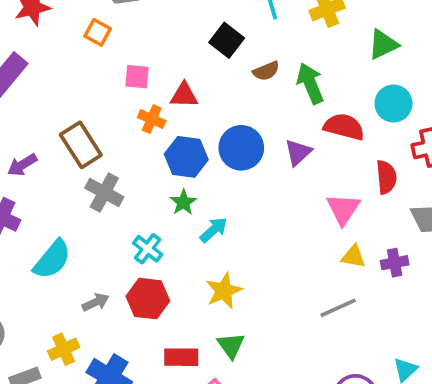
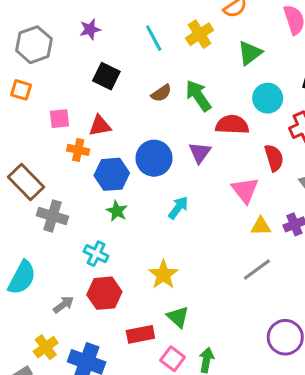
black square: (227, 40) -> (106, 76), moved
cyan arrow: (214, 230) -> (178, 208), moved

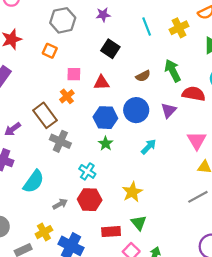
brown semicircle: (161, 93) -> (143, 76), moved
orange cross: (78, 150) -> (67, 96), moved, turned 32

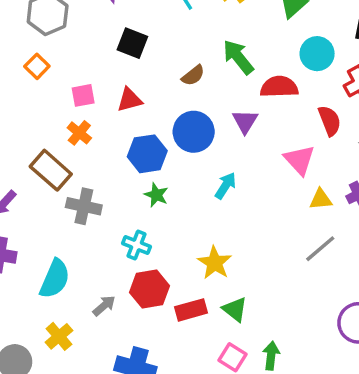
orange square: (50, 51) -> (37, 66), turned 32
yellow cross: (44, 232) -> (59, 336), moved
red rectangle: (111, 232) -> (191, 310), moved

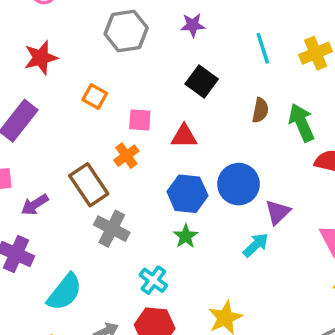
orange square: (37, 66) -> (95, 96), moved, turned -30
brown semicircle: (193, 75) -> (260, 110), moved, turned -55
purple triangle: (245, 121) -> (278, 212), moved

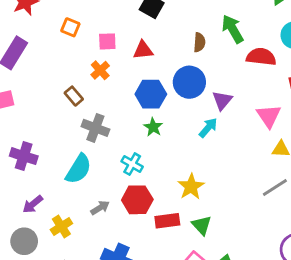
brown semicircle: (260, 110) -> (199, 42), moved
brown rectangle: (89, 185) -> (74, 96), size x0.6
purple arrow: (35, 205) -> (33, 204), moved
cyan semicircle: (65, 292) -> (79, 169), moved

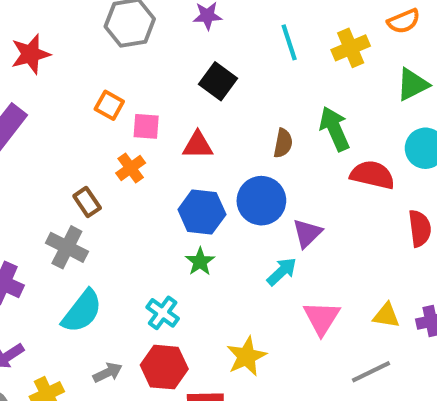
orange square: (70, 27) -> (109, 105), moved
pink triangle: (269, 116) -> (322, 318), moved
gray cross: (95, 128) -> (67, 247), moved

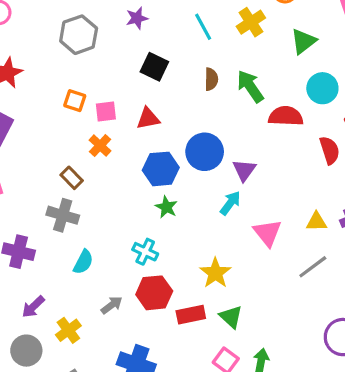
brown semicircle: (283, 143) -> (211, 79), moved
cyan semicircle: (82, 311) -> (83, 262), size x0.7

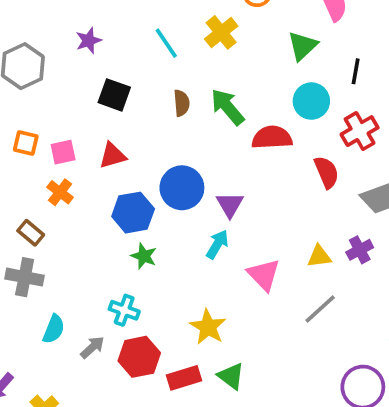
green triangle: (303, 41) -> (303, 46), moved
gray arrow: (112, 305) -> (92, 347), moved

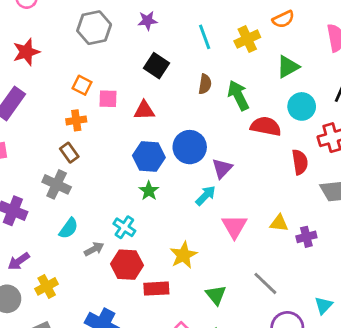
green triangle: (303, 46) -> (288, 67), moved
orange cross: (60, 192) -> (76, 120), moved, turned 30
purple cross: (360, 250) -> (306, 237), moved
gray line: (320, 309) -> (265, 283), moved, turned 72
green triangle: (231, 376) -> (216, 295), moved

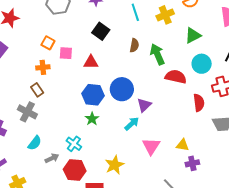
purple cross: (306, 237) -> (192, 163), moved

